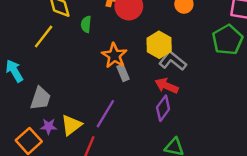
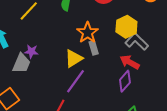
yellow triangle: (71, 125) -> (74, 58), moved
purple star: (49, 126) -> (31, 51), moved

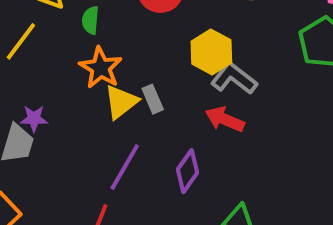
orange star: (88, 33) -> (101, 68), moved
yellow triangle: (74, 58) -> (121, 102), moved
purple diamond: (125, 81) -> (188, 171), moved

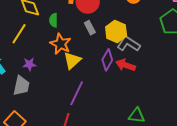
gray rectangle: (153, 99) -> (90, 28), moved
purple star: (34, 119) -> (29, 64), moved
purple diamond: (188, 171) -> (107, 60), moved

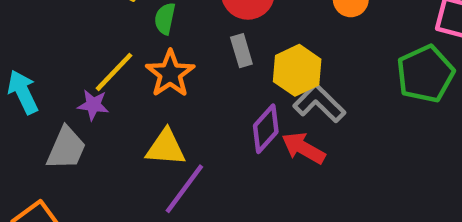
yellow line: (19, 34) -> (114, 72), moved
yellow triangle: (72, 60) -> (166, 148), moved, turned 36

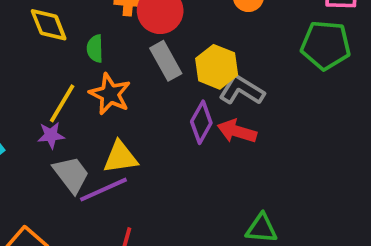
gray rectangle: (241, 51) -> (166, 61), size x1.4
green pentagon: (425, 74) -> (326, 45), turned -30
gray trapezoid: (66, 148) -> (71, 174), moved, turned -48
purple line: (184, 189) -> (103, 190), moved, turned 42

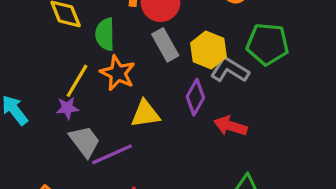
green pentagon: (326, 45) -> (268, 44), moved
green semicircle: (95, 49) -> (105, 34), size x1.4
red arrow: (237, 131) -> (230, 126), moved
yellow triangle: (120, 157) -> (145, 114), moved

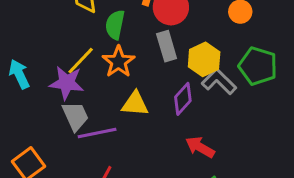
purple star: (67, 108) -> (67, 83), size x1.6
red arrow: (230, 126) -> (200, 147), moved

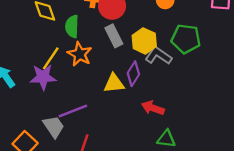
yellow triangle: (135, 104) -> (114, 83), moved
gray trapezoid: (75, 116) -> (54, 127), moved

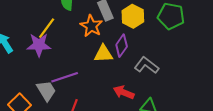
orange star: (80, 54) -> (91, 26), moved
gray L-shape: (158, 56) -> (147, 65), moved
red arrow: (153, 108) -> (124, 92), moved

